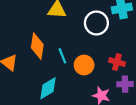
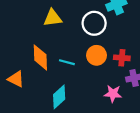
cyan line: (62, 56) -> (67, 62), turned -42
orange circle: (84, 65) -> (96, 55), moved

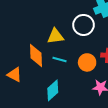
yellow triangle: (53, 18) -> (56, 36), moved
orange circle: (96, 55) -> (87, 62), moved

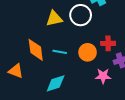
yellow triangle: (56, 36) -> (54, 19), moved
cyan diamond: (53, 90) -> (56, 83), turned 30

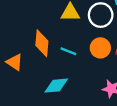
orange circle: (88, 52) -> (100, 48), moved

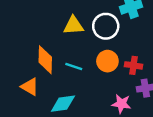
orange triangle: (15, 62) -> (30, 87), moved

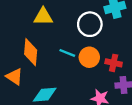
yellow triangle: (73, 25) -> (43, 17), moved
cyan line: (74, 67) -> (67, 53), moved

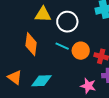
white circle: (90, 24) -> (67, 22), moved
orange triangle: (14, 77) -> (15, 77), moved

